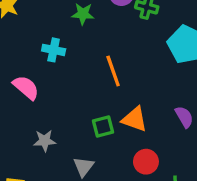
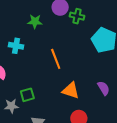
green square: (103, 126) -> (27, 95), moved

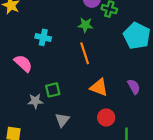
green star: (35, 21) -> (85, 25), moved

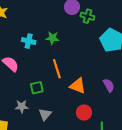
green star: (85, 25) -> (52, 38), moved
orange line: (85, 53) -> (57, 69), moved
gray star: (35, 101) -> (22, 106), moved

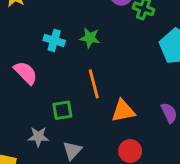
orange triangle: (78, 86) -> (123, 111), turned -36

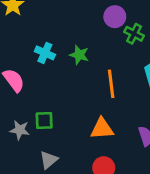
orange line: (94, 84) -> (111, 84), moved
gray star: (38, 137) -> (20, 130), moved

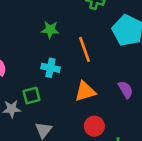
cyan cross: (45, 53) -> (50, 68), moved

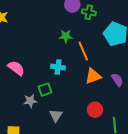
green star: (50, 30) -> (66, 36), moved
orange triangle: (85, 91) -> (93, 76), moved

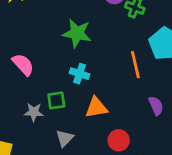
green star: (66, 36) -> (77, 33), moved, size x1.5
orange line: (83, 51) -> (135, 65), moved
orange triangle: (93, 76) -> (96, 108), moved

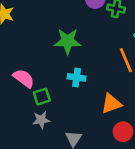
green square: (56, 100) -> (42, 97), moved
orange triangle: (96, 108) -> (111, 104), moved

